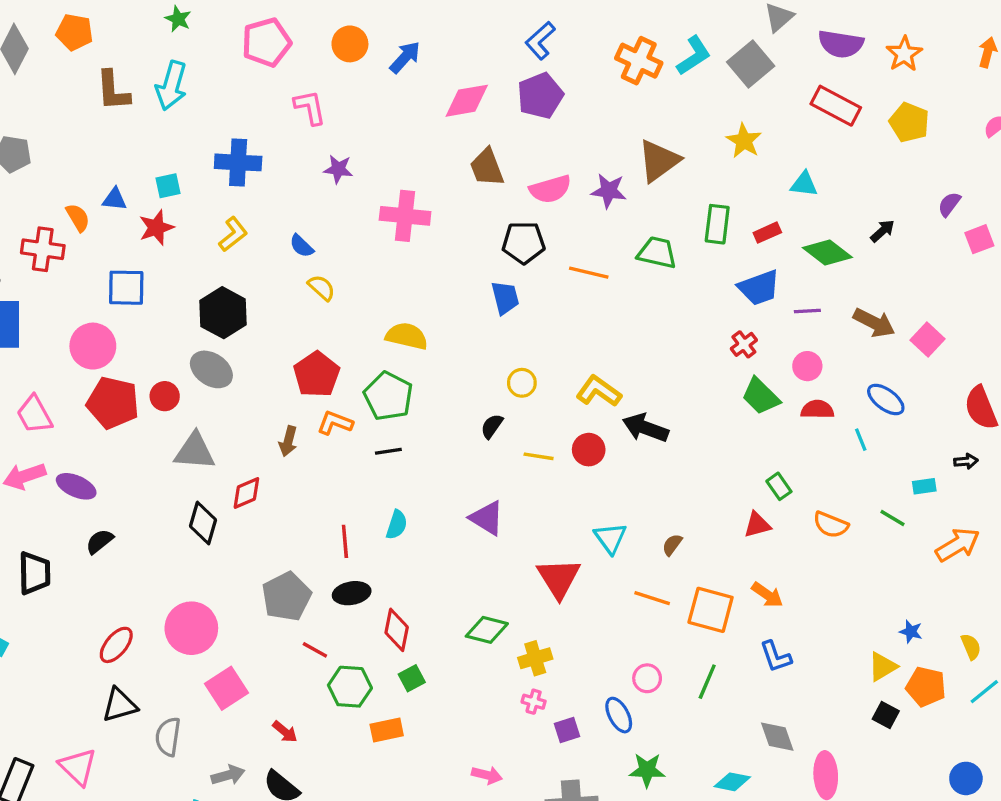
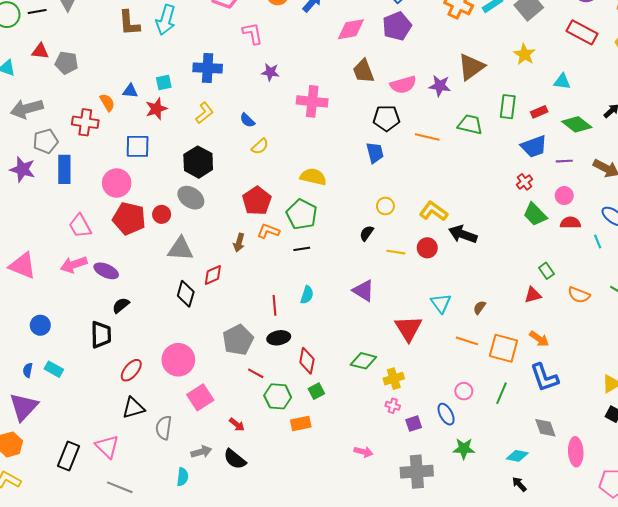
yellow semicircle: (322, 288) -> (260, 146), turned 96
black trapezoid: (34, 573) -> (101, 335), moved
blue L-shape: (776, 657) -> (544, 378), size x1.4

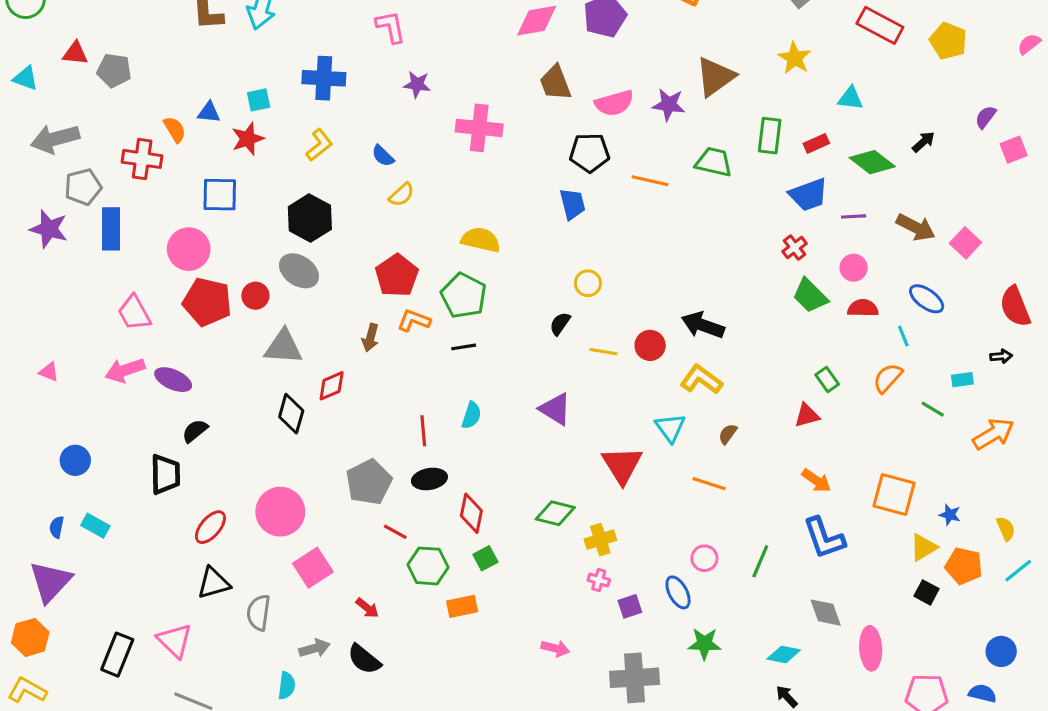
yellow L-shape: (434, 211) -> (701, 380), moved
pink triangle: (23, 266) -> (49, 372), size x0.5
orange semicircle: (579, 295) -> (888, 378), moved, turned 110
orange square: (504, 348) -> (894, 495), moved

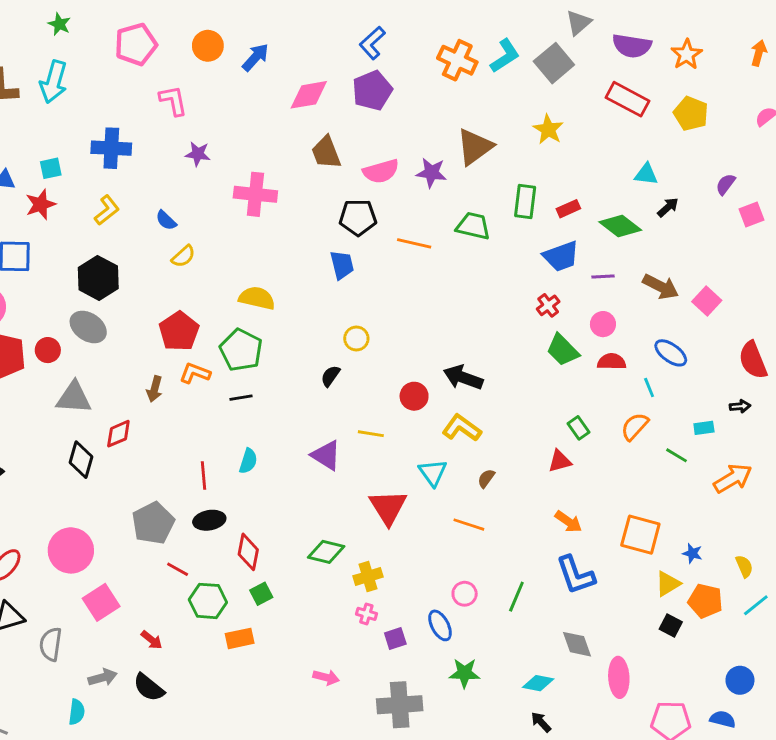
cyan triangle: (850, 98) -> (646, 174), moved
yellow line: (603, 352) -> (371, 434), moved

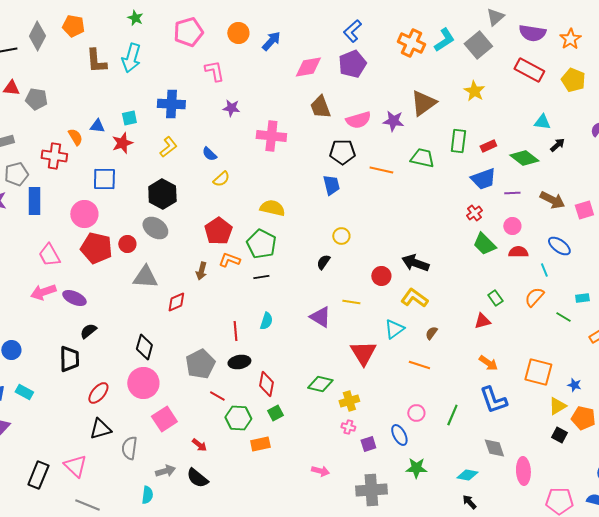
pink square: (707, 301) -> (584, 210), turned 30
black diamond: (81, 460) -> (144, 347), moved
cyan triangle: (433, 473) -> (394, 329), turned 30

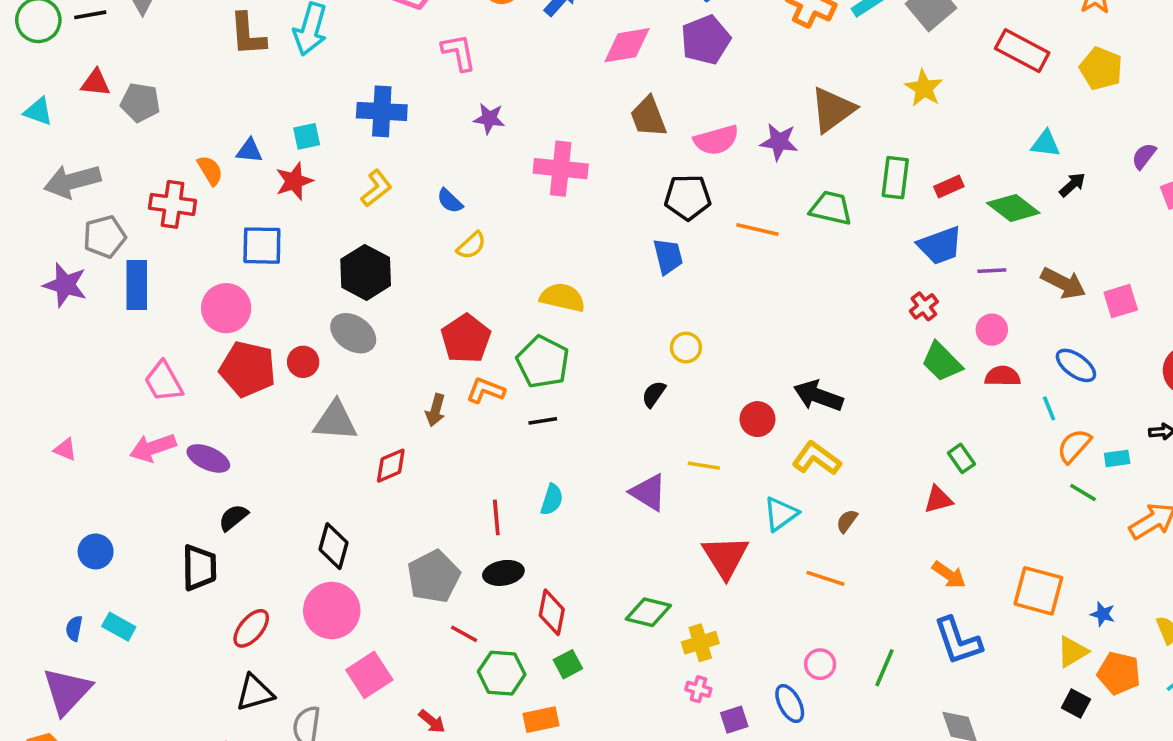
orange semicircle: (534, 297) -> (1074, 446), moved

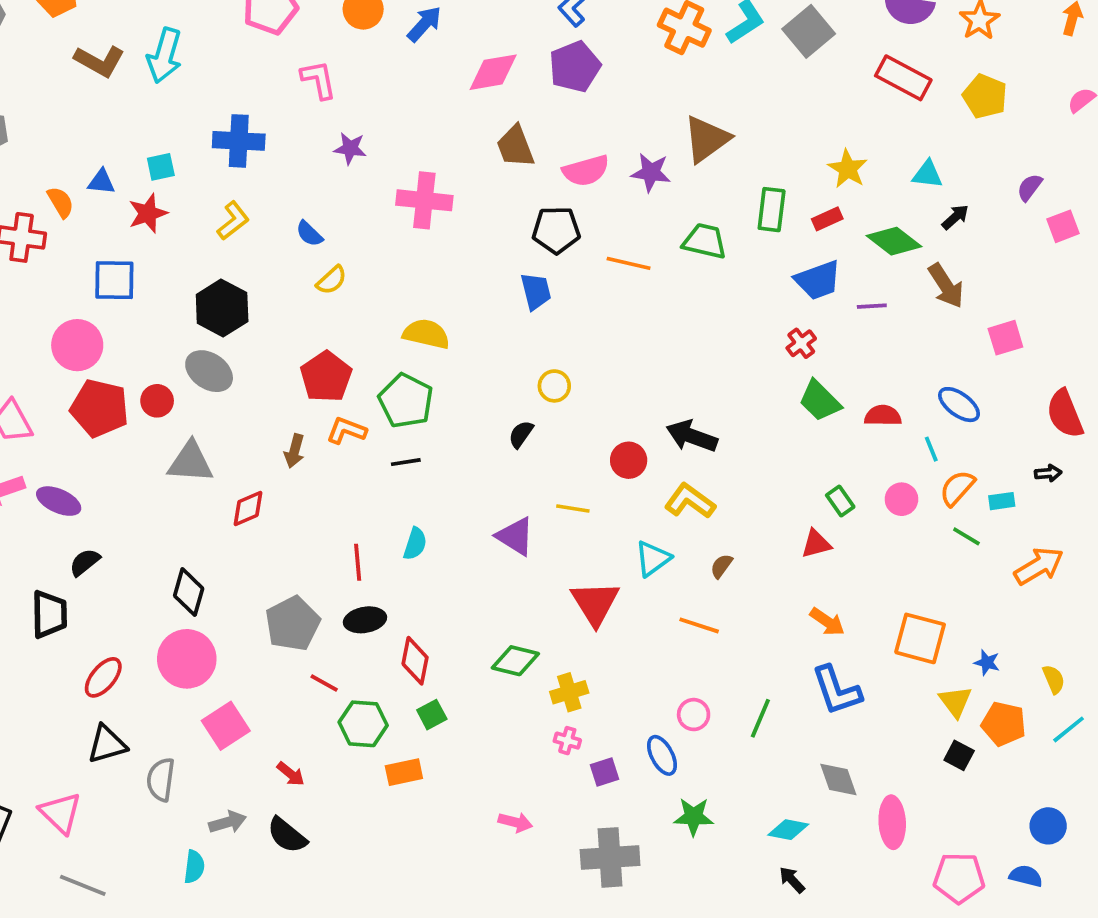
brown L-shape: (248, 34) -> (100, 61), turned -57
yellow star: (924, 88) -> (848, 169), moved
brown arrow: (1063, 283) -> (946, 286), moved, turned 30
pink circle: (992, 330) -> (901, 499), moved
yellow triangle: (1072, 652) -> (955, 702), turned -36

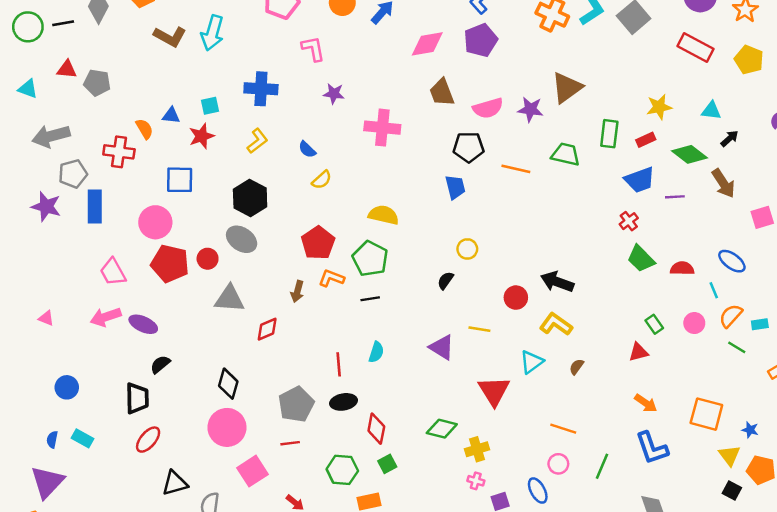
yellow star: (848, 169) -> (659, 107), turned 30
orange line: (699, 625) -> (563, 429), moved
red ellipse: (103, 677) -> (148, 440), moved
red line: (324, 683) -> (290, 443), moved, turned -36

